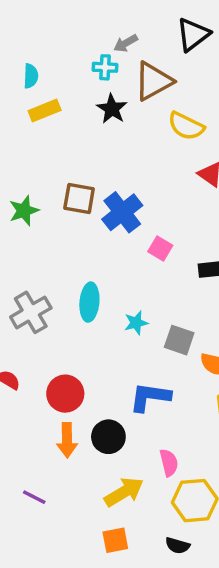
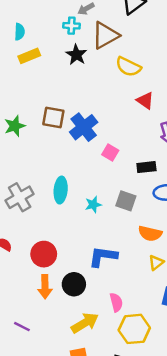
gray square: (179, 340) -> (126, 201), moved

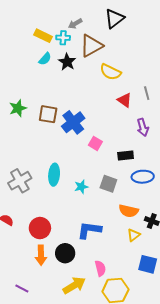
cyan semicircle: (20, 32) -> (45, 59), moved, turned 40
yellow rectangle: (29, 56) -> (43, 36), moved, turned 48
green star: (15, 126) -> (18, 108), moved

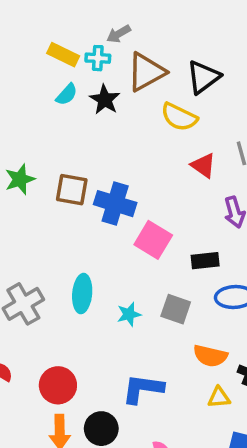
black triangle: (114, 19) -> (203, 77), moved
blue cross: (73, 122) -> (115, 204), turned -35
pink square: (95, 143) -> (153, 240), size x1.5
yellow triangle: (134, 235) -> (219, 397), turned 32

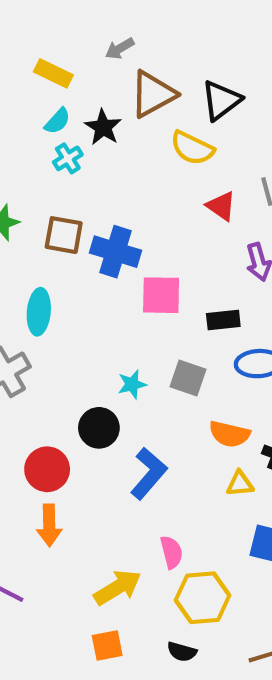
cyan cross: (98, 58) -> (68, 158), moved, turned -35
pink square: (153, 240) -> (161, 295), turned -30
cyan ellipse: (82, 294) -> (39, 312), moved
blue L-shape: (143, 389) -> (149, 473), turned 123
black circle: (101, 429) -> (99, 428), moved

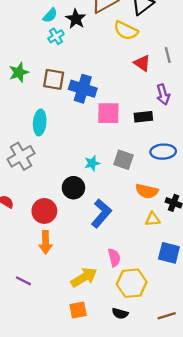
black rectangle: (223, 320) -> (143, 117), moved

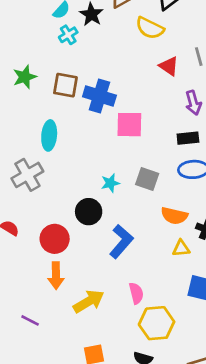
black rectangle: (143, 117) -> (188, 138), moved
yellow arrow: (84, 277) -> (89, 301), moved

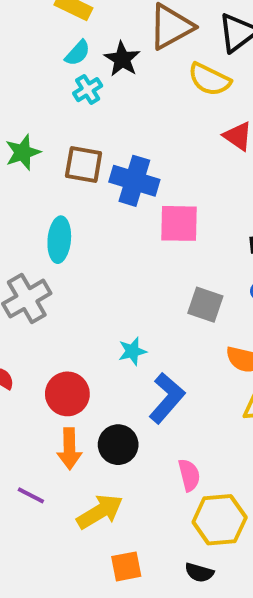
cyan star: (110, 183) -> (132, 351), moved
black circle: (89, 212) -> (118, 445), moved
yellow arrow: (89, 301) -> (100, 512), moved
purple line: (30, 320) -> (31, 495), moved

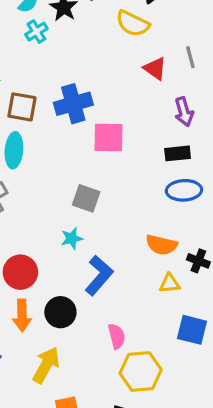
brown square: (84, 165) -> (22, 107), moved
blue cross: (134, 181) -> (73, 104), turned -33
gray square: (205, 305) -> (86, 198), moved
yellow arrow: (100, 512) -> (46, 365), turned -30

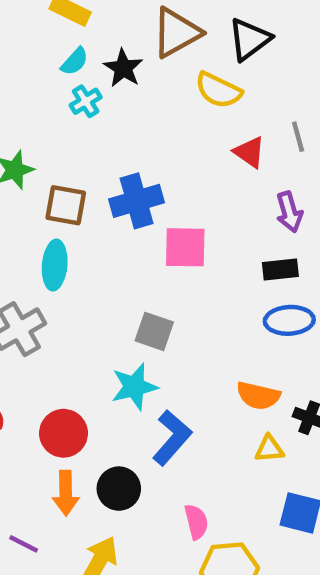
cyan star: (72, 238) -> (134, 387), size x1.5

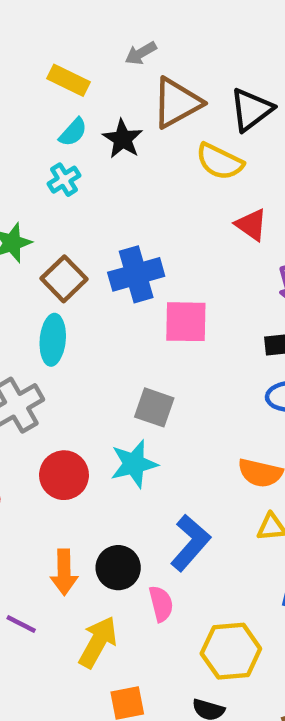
cyan cross: (86, 101) -> (64, 180), moved
brown square: (66, 205) -> (64, 279), turned 36
red circle: (64, 433) -> (64, 475), moved
blue L-shape: (172, 438) -> (190, 543), moved
pink semicircle: (196, 522) -> (161, 604), moved

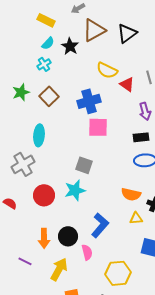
yellow semicircle: (220, 162) -> (107, 70), moved
blue cross: (136, 274) -> (89, 101), moved
brown square: (64, 279) -> (49, 96), moved

